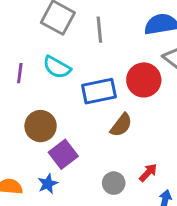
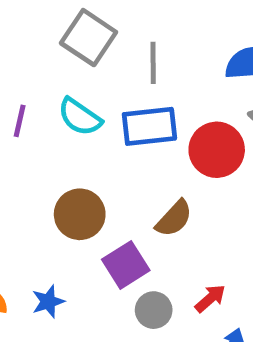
blue rectangle: (99, 91) -> (149, 126), moved
brown circle: (41, 126) -> (80, 214), moved
purple square: (63, 154) -> (126, 265), moved

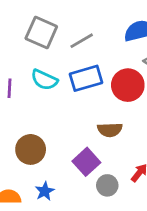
gray line: (153, 63) -> (82, 41), turned 70
brown circle: (80, 214) -> (31, 149), moved
brown semicircle: (174, 219) -> (110, 130), turned 55

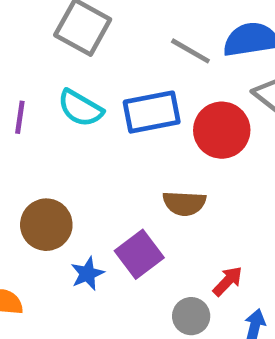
gray line: (82, 41) -> (190, 51), moved, turned 55
gray circle: (107, 185) -> (191, 316), moved
blue star: (45, 191) -> (87, 274), moved

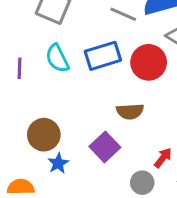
cyan semicircle: (80, 108) -> (57, 58), turned 40
blue star: (87, 274) -> (58, 163), moved

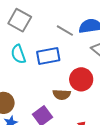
red circle: (149, 62) -> (81, 79), moved

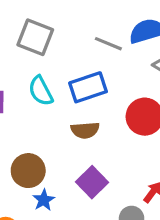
brown semicircle: (62, 95) -> (85, 130), moved

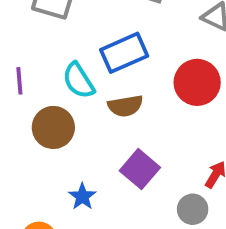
cyan semicircle: (41, 91) -> (79, 81), moved
brown circle: (28, 171) -> (53, 127), moved

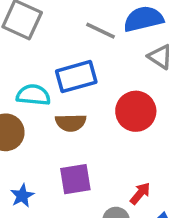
cyan semicircle: (79, 81) -> (33, 95), turned 120
purple square: (140, 169) -> (75, 179), turned 32

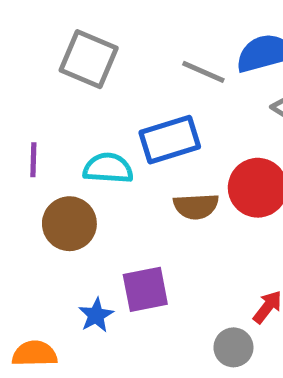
brown semicircle: (71, 123) -> (196, 206), moved
purple square: (75, 179) -> (145, 289), moved

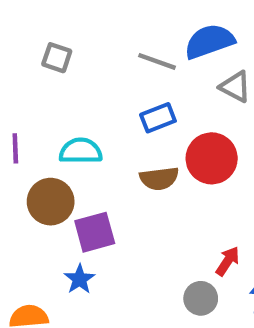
gray square: (89, 59) -> (57, 58), size x0.6
blue rectangle: (170, 140) -> (158, 118), moved, size x0.7
purple square: (145, 289) -> (95, 232), moved

